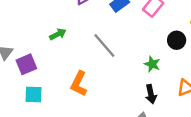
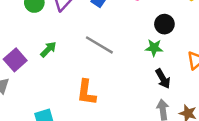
black circle: (177, 40) -> (164, 24), moved
purple square: (26, 64) -> (15, 60), moved

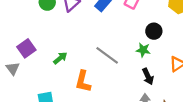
gray line: (99, 45) -> (107, 55), moved
green arrow: (48, 49) -> (60, 58), moved

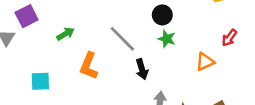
black circle: (154, 31) -> (162, 15), moved
black arrow: (148, 76) -> (142, 69), moved

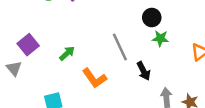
gray line: (122, 39) -> (120, 47), turned 32
orange L-shape: (89, 66) -> (94, 78), turned -45

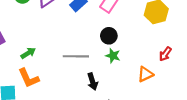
gray line: (120, 47) -> (76, 56), turned -75
orange L-shape: (94, 78) -> (29, 78), moved

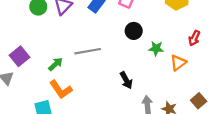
gray line: (76, 56) -> (88, 51), moved
green star: (113, 56) -> (156, 48), moved

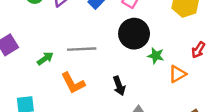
black circle: (134, 31) -> (134, 34), size x1.6
orange L-shape: (61, 89) -> (73, 83), moved

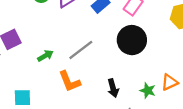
gray line: (82, 49) -> (81, 50), turned -40
green star: (156, 56) -> (148, 90), moved

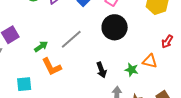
orange L-shape: (69, 81) -> (52, 67), moved
orange triangle: (169, 82) -> (150, 61), turned 42

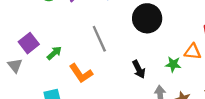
gray line: (71, 39) -> (99, 39), turned -65
green arrow: (41, 47) -> (54, 53), moved

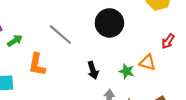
gray line: (99, 39) -> (60, 34), turned -35
orange L-shape: (81, 73) -> (37, 65), turned 35

